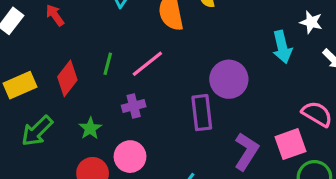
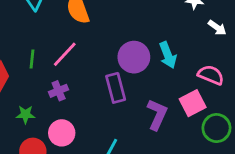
cyan arrow: (282, 47) -> (168, 55), moved
green star: (90, 128) -> (25, 115), turned -30

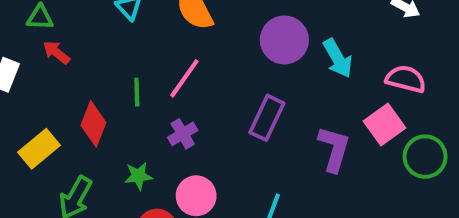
purple circle: (134, 57) -> (284, 40), moved
purple rectangle: (116, 88) -> (267, 118), turned 48

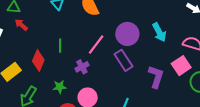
purple circle: (284, 40) -> (127, 34), moved
pink line: (184, 78) -> (96, 45), moved
purple rectangle: (267, 118) -> (124, 60), turned -60

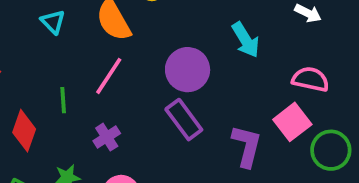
cyan arrow: (159, 32) -> (246, 40), moved
pink line: (96, 45) -> (109, 76), moved

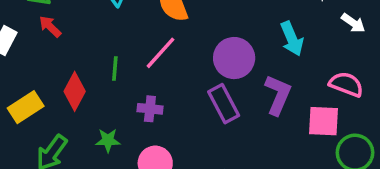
pink square: (292, 122) -> (323, 121), turned 32
purple cross: (107, 137) -> (150, 109), turned 30
purple L-shape: (247, 146) -> (278, 95), moved

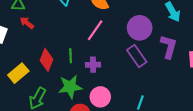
green line: (115, 69) -> (71, 56), moved
green star: (108, 140) -> (70, 87), size x1.6

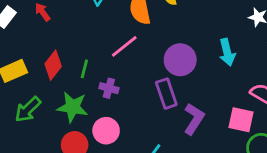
purple L-shape: (169, 47) -> (194, 119), moved

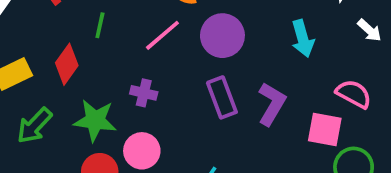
purple circle: (180, 60) -> (222, 36), moved
green line: (84, 69) -> (100, 25), moved
purple L-shape: (194, 119) -> (272, 104), moved

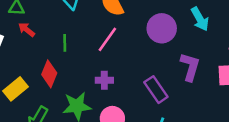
purple circle: (222, 36) -> (162, 28), moved
purple rectangle: (222, 97) -> (156, 90), moved

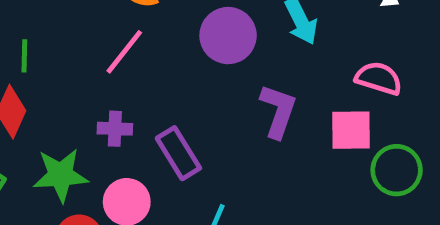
green line: (65, 43) -> (24, 56), moved
purple rectangle: (156, 90) -> (178, 153), moved

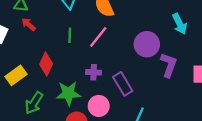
purple circle: (228, 36) -> (147, 44), moved
green line: (24, 56) -> (70, 35), moved

